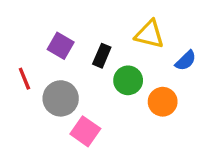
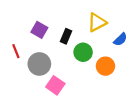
yellow triangle: (149, 34) -> (97, 22), turned -42

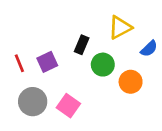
purple square: (39, 30) -> (47, 62), moved, turned 35
gray circle: (39, 64) -> (33, 102), moved

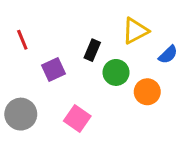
red line: (19, 63) -> (22, 40), moved
gray circle: (33, 102) -> (21, 114), moved

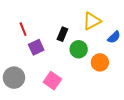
red line: (22, 40) -> (23, 29), moved

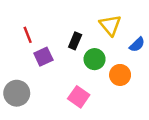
yellow triangle: (92, 21) -> (110, 25), turned -42
pink square: (52, 81) -> (79, 97), moved

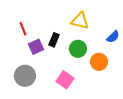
yellow triangle: (110, 25) -> (80, 21), moved, turned -36
black rectangle: (75, 41) -> (54, 40), moved
gray circle: (17, 93) -> (25, 76), moved

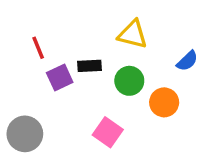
black rectangle: (54, 40) -> (90, 66), turned 64
gray circle: (25, 76) -> (25, 134), moved

